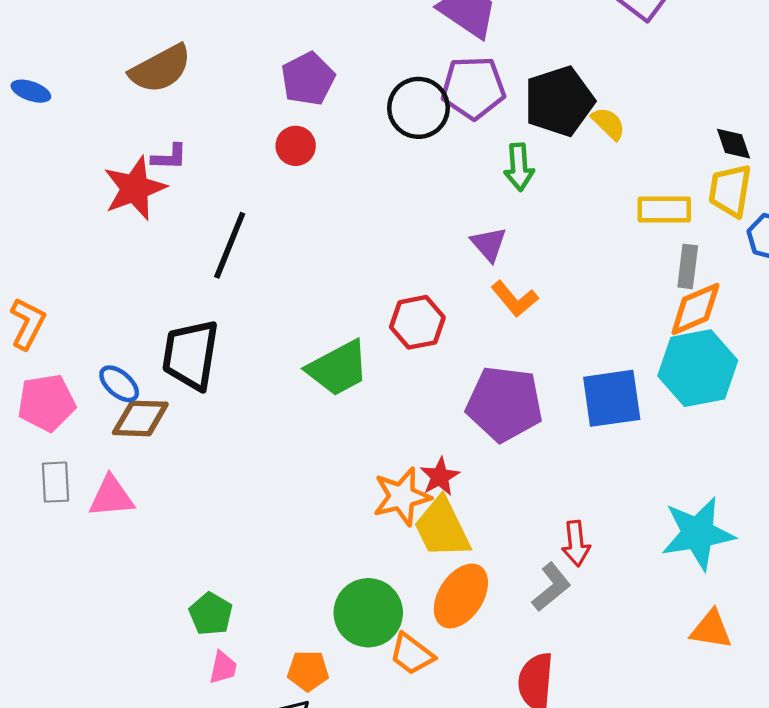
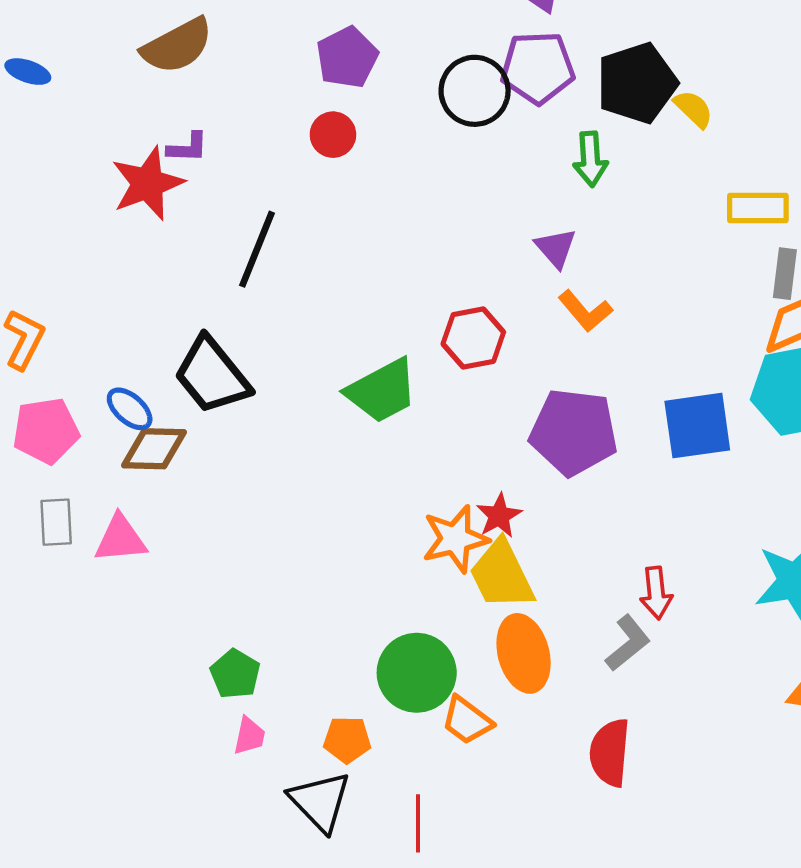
black trapezoid: (191, 355) -> (212, 375), turned -48
orange ellipse: (461, 596) -> (524, 653), turned -48

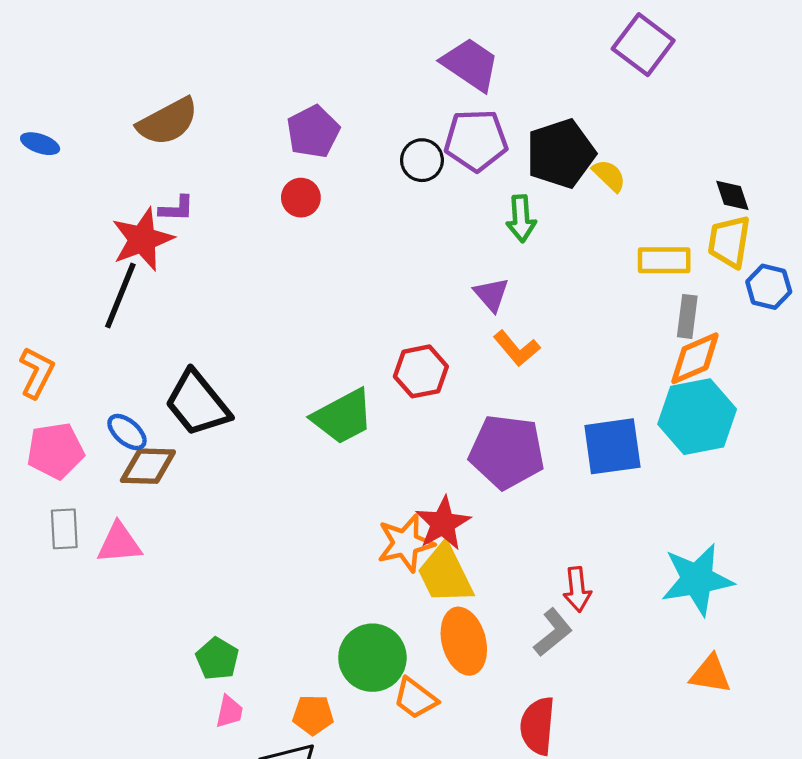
black circle: (475, 91) -> (422, 160), size x0.7
black line: (257, 249) -> (120, 296), moved
red star: (499, 516) -> (443, 523), size x1.4

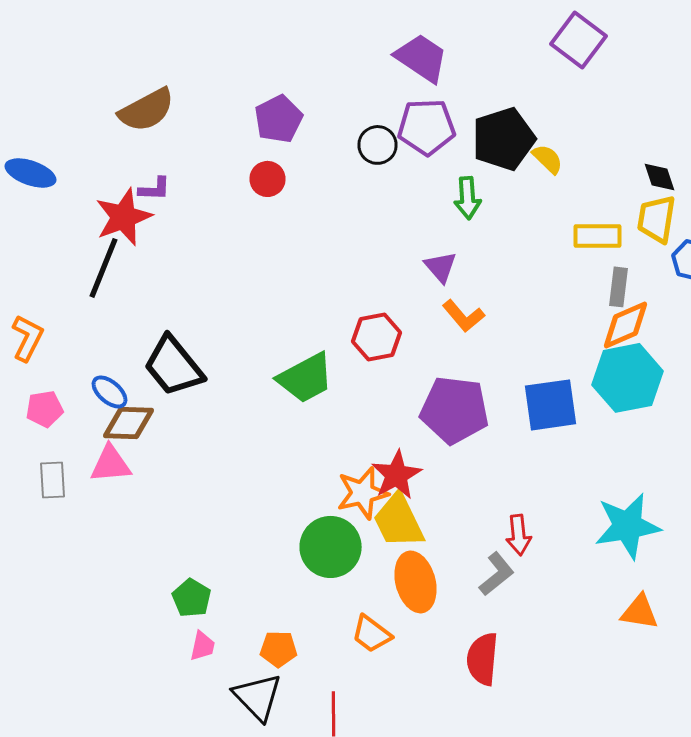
blue ellipse: (40, 144) -> (30, 173), moved, size x1.4
pink pentagon: (55, 451) -> (44, 409), size x0.7
pink triangle: (119, 543) -> (110, 464), moved
green circle: (372, 658) -> (330, 547), moved

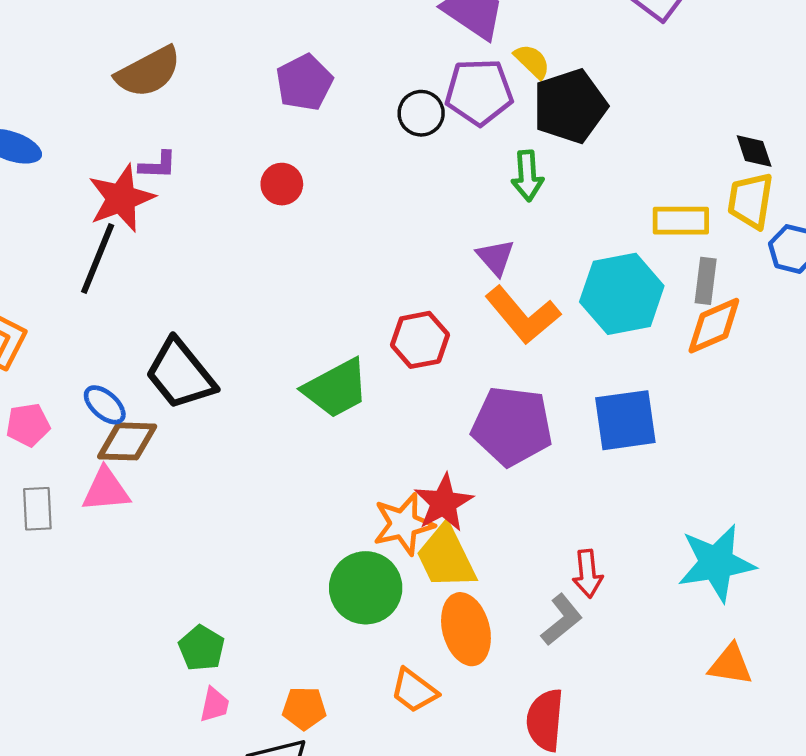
yellow semicircle: (548, 159) -> (532, 61), moved
red circle: (268, 179) -> (282, 184), moved
orange L-shape: (464, 316) -> (523, 315), size x1.5
cyan hexagon: (628, 378) -> (622, 294), moved

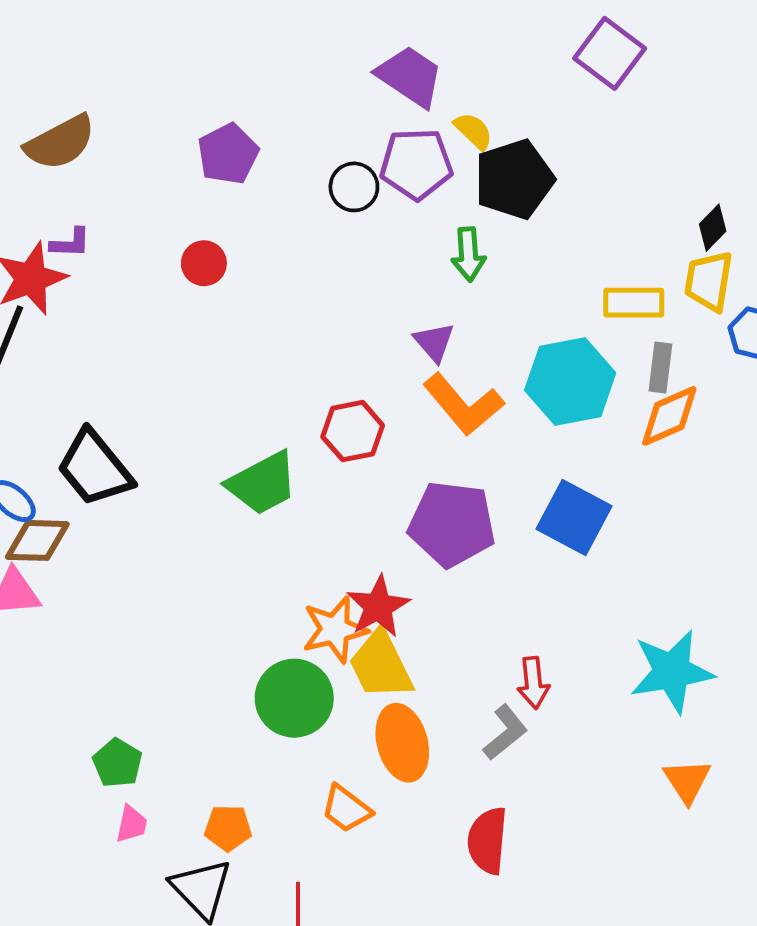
black diamond: (754, 151) -> (713, 228), turned 63
blue square: (625, 420) -> (574, 518), turned 36
orange triangle: (730, 665) -> (687, 781), turned 48

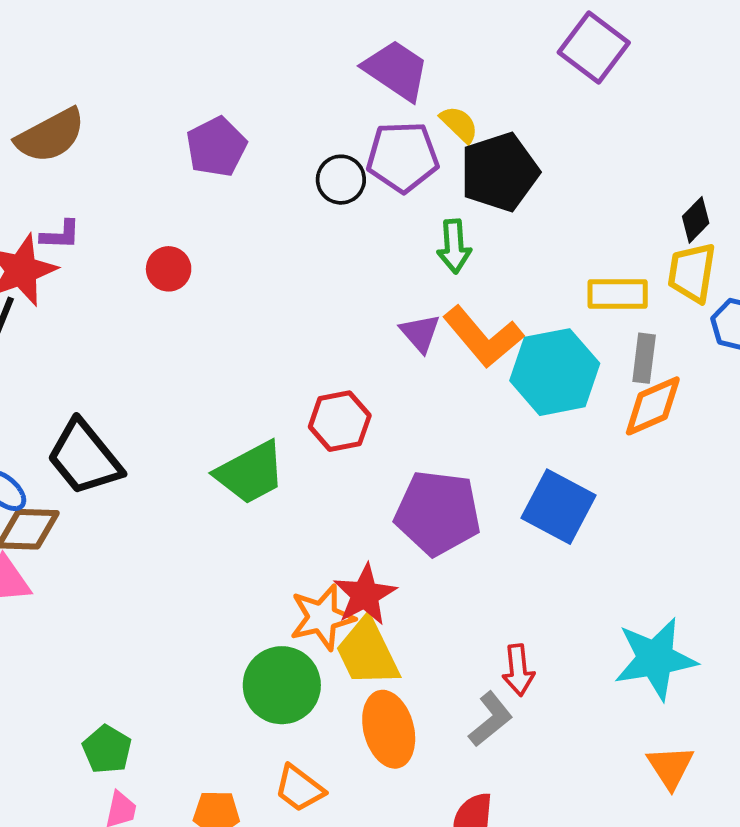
red circle: (204, 263) -> (169, 269), moved
orange L-shape: (463, 404) -> (483, 337), moved
orange trapezoid: (346, 809) -> (299, 788), moved

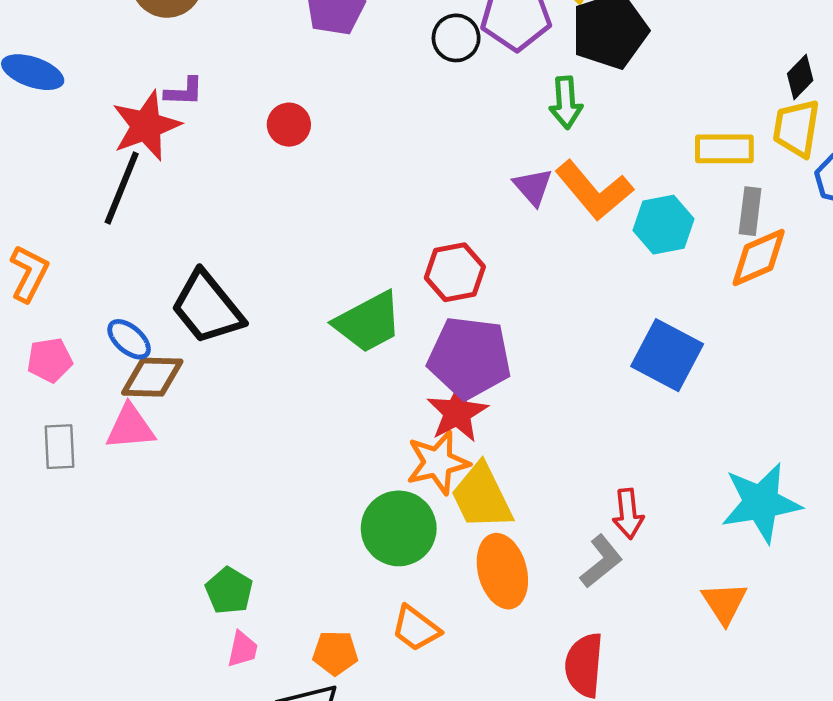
cyan hexagon: (555, 372) -> (663, 225), size x0.7
purple pentagon: (438, 513) -> (469, 358), moved
red star: (365, 595) -> (457, 413), moved
orange triangle: (670, 767) -> (724, 603), moved

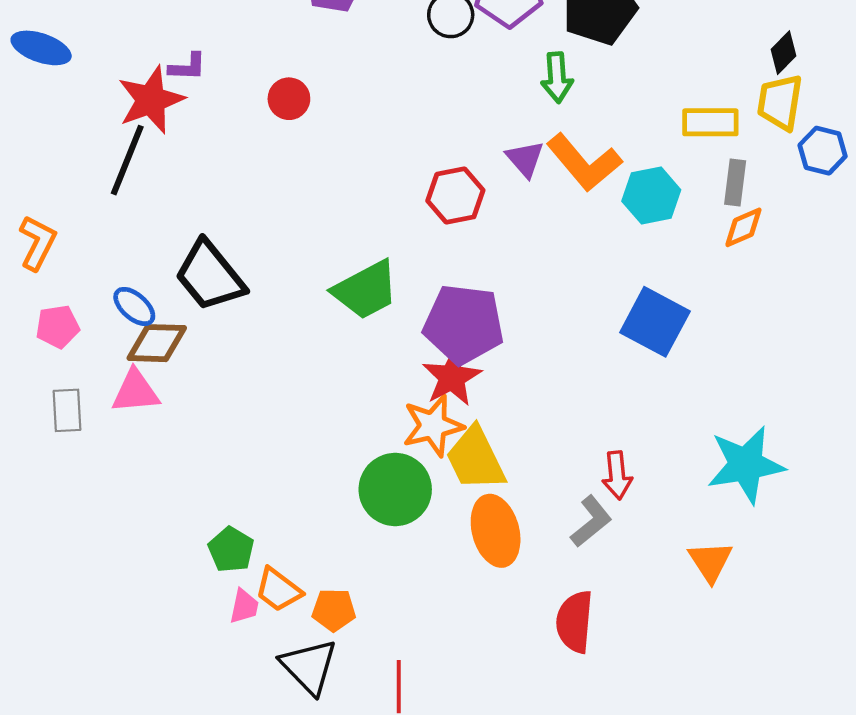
orange diamond: (759, 258) -> (743, 227), size x0.7
red hexagon: (455, 272) -> (455, 196), moved
orange trapezoid: (416, 628) -> (278, 590), moved

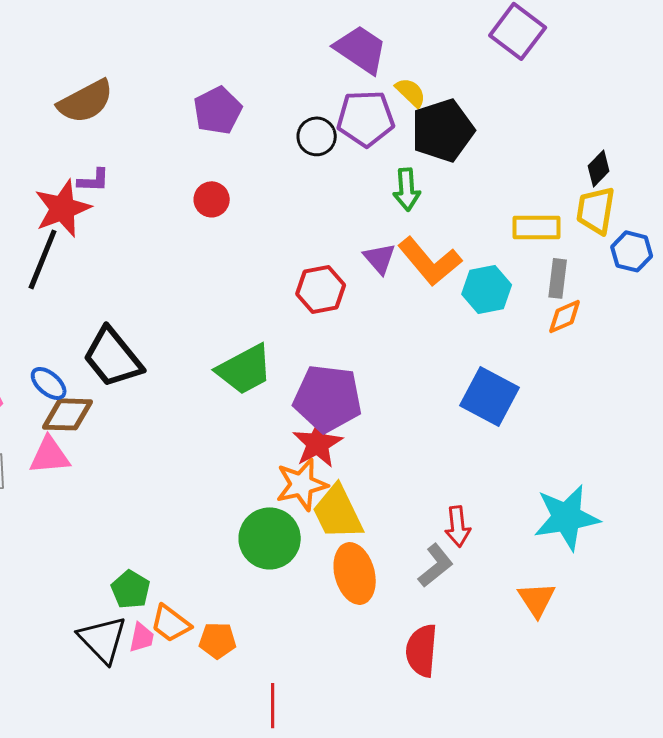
red circle: (289, 99) -> (212, 199), moved
black triangle: (309, 667) -> (103, 639), moved

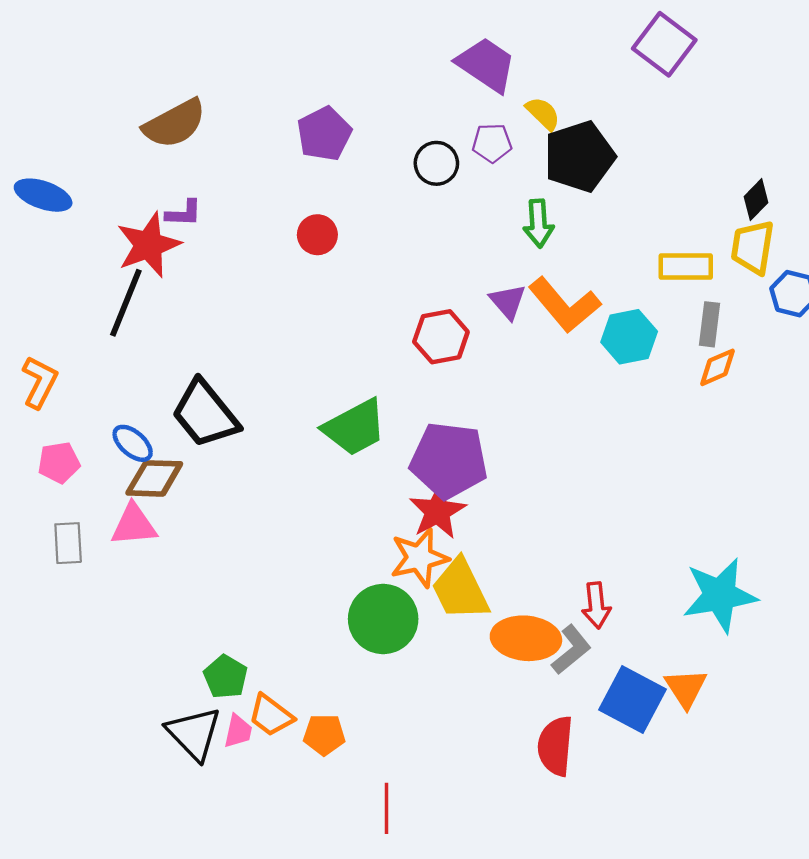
purple pentagon: (366, 118) -> (492, 143), size x0.6
blue square: (490, 396) -> (632, 699), moved
orange ellipse: (355, 573) -> (526, 638), moved, turned -70

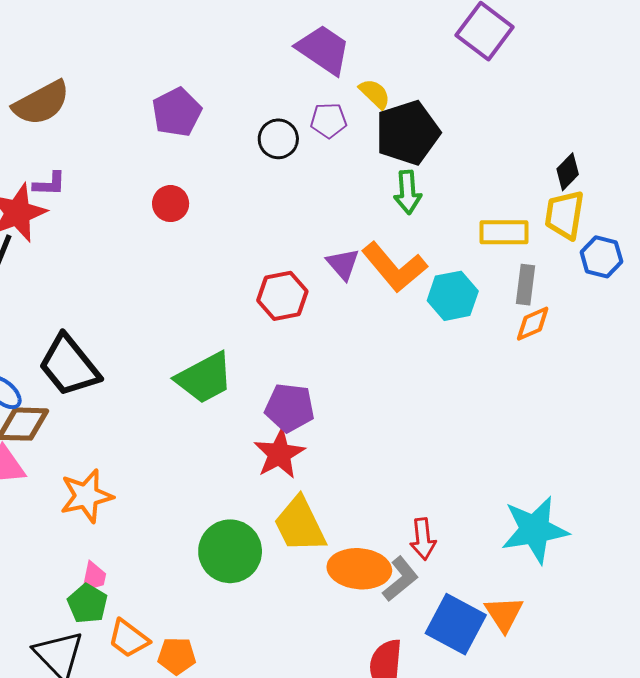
green arrow: (538, 223) -> (408, 192), moved
purple pentagon: (449, 460) -> (290, 408), size x0.7
orange star: (419, 558) -> (86, 496), moved
pink trapezoid: (238, 731) -> (94, 577), moved

